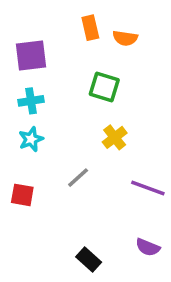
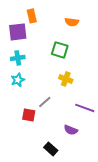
orange rectangle: (90, 28) -> (32, 16), moved
yellow cross: (115, 137) -> (66, 79), turned -32
red square: (22, 195) -> (29, 115), moved
purple semicircle: (148, 247) -> (71, 130), moved

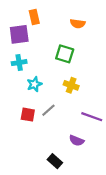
cyan star: (18, 80) -> (34, 84), moved
red square: (29, 115) -> (28, 115), moved

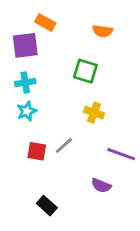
orange rectangle: (34, 17) -> (45, 23), turned -48
cyan star: (34, 84) -> (27, 111), moved
black rectangle: (55, 161) -> (47, 206), moved

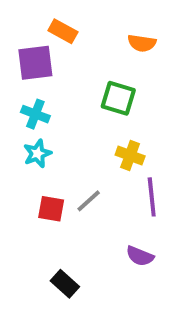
cyan cross: (25, 83) -> (35, 114), turned 30
purple line: (121, 154) -> (152, 197), moved, turned 64

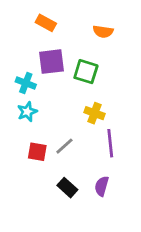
purple square: (35, 63) -> (52, 62), moved
purple semicircle: (140, 256) -> (102, 186), turned 84
black rectangle: (65, 284) -> (67, 188), moved

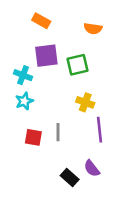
green square: (86, 72) -> (77, 65), turned -30
gray line: (64, 146) -> (58, 132), turned -48
purple semicircle: (102, 186) -> (92, 168), turned -54
black rectangle: (67, 188) -> (70, 178), moved

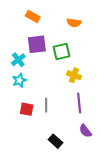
cyan cross: (23, 75) -> (18, 60), turned 32
yellow cross: (85, 102) -> (74, 75), moved
purple semicircle: (92, 168) -> (85, 131), moved

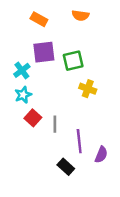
orange semicircle: (74, 23) -> (80, 15), moved
purple line: (79, 103) -> (79, 141), moved
red square: (27, 109) -> (33, 118), moved, turned 32
purple semicircle: (85, 131) -> (101, 155), turned -120

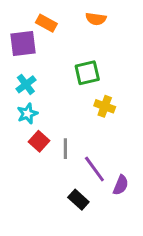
purple square: (44, 52) -> (23, 44), moved
purple line: (79, 141) -> (94, 169), turned -30

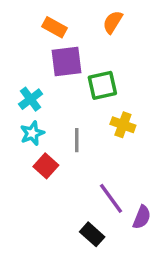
orange semicircle: (96, 19) -> (113, 22), turned 114
purple square: (23, 44) -> (66, 61), moved
gray line: (65, 149) -> (77, 140), moved

